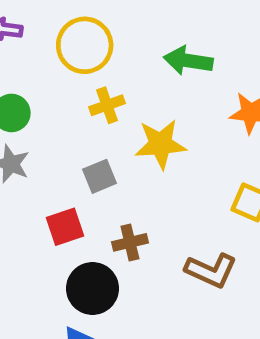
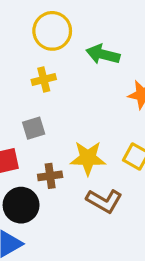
yellow circle: (85, 45) -> (52, 31), moved
yellow star: (161, 144) -> (88, 158), moved

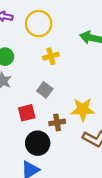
yellow circle: (52, 31) -> (39, 24), moved
gray square: (34, 128) -> (45, 90), turned -35

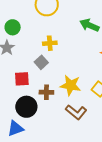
yellow cross: (51, 56) -> (50, 43), moved

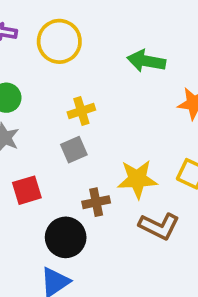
gray square: (41, 62) -> (74, 150), turned 32
red square: (22, 79) -> (27, 190), moved

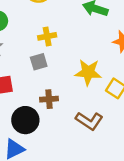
yellow star: (137, 179) -> (88, 72), moved

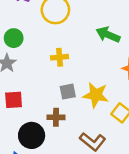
gray square: (39, 62) -> (68, 92), moved

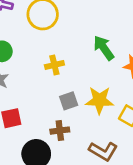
green arrow: (108, 35) -> (104, 48), moved, turned 40

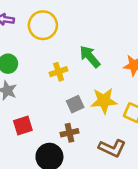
green arrow: (104, 48) -> (90, 57), moved

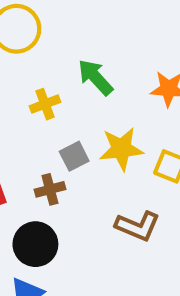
brown cross: (70, 133) -> (50, 189), moved

